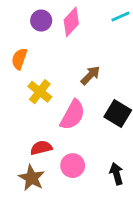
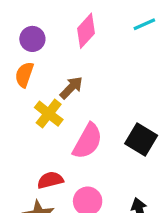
purple circle: (41, 21) -> (32, 39), moved
brown arrow: (90, 75) -> (71, 88), moved

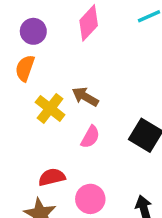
brown arrow: (71, 88) -> (85, 97), moved, turned -105
pink semicircle: (88, 141) -> (90, 137), size x0.6

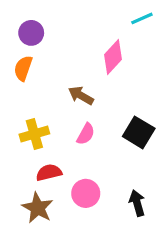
pink diamond: (89, 23) -> (113, 57), moved
yellow cross: (50, 108) -> (34, 134), moved, turned 36

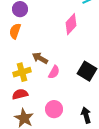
brown arrow: (81, 95) -> (40, 58), moved
red semicircle: (49, 173) -> (20, 94), moved

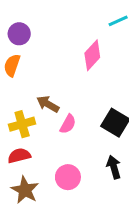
black arrow: (86, 115) -> (114, 167), moved

